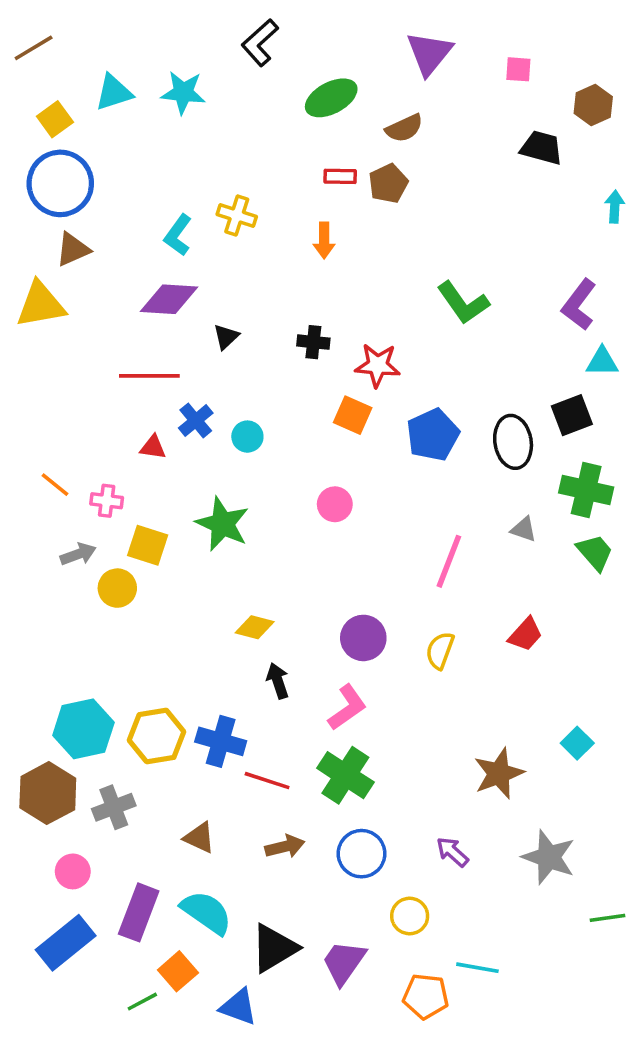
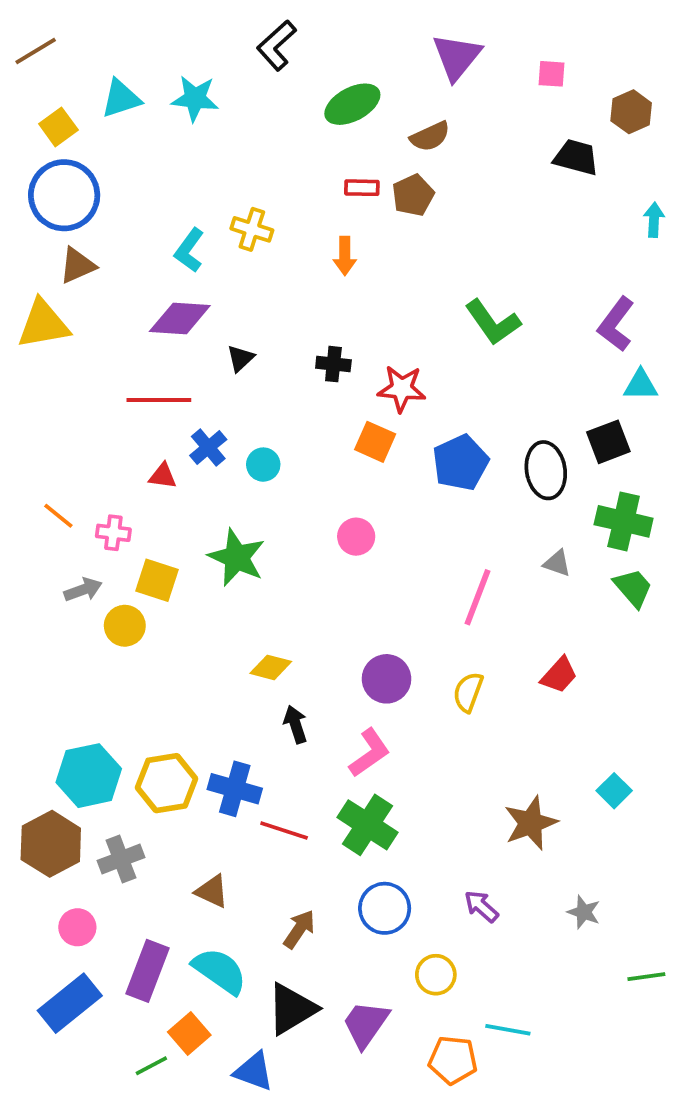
brown arrow: (285, 847) -> (299, 929), moved, turned -42
gray star: (549, 857) -> (584, 912), size x0.6

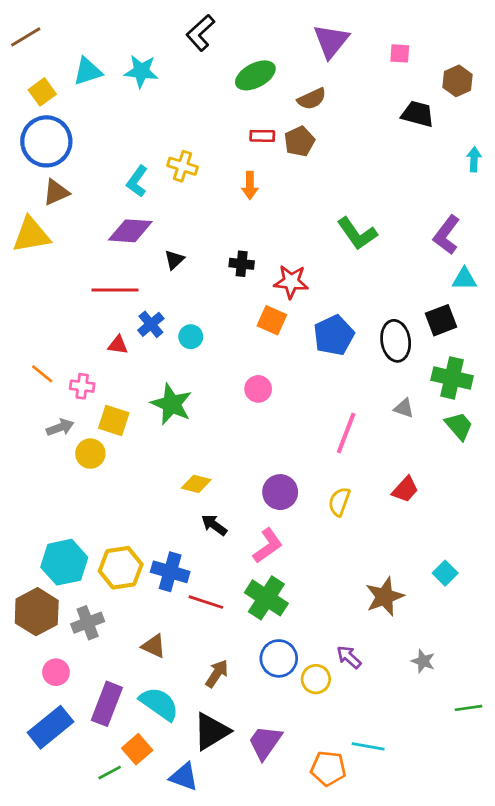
black arrow: (295, 724) -> (214, 525), turned -36
yellow circle: (436, 975) -> (316, 679), moved

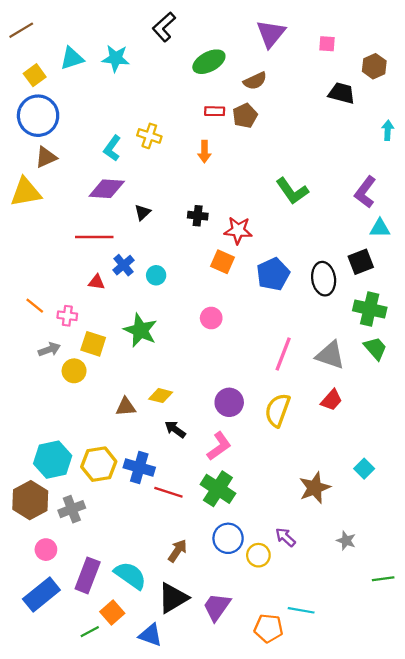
gray triangle: (404, 408) -> (330, 355), moved, size x1.8
yellow semicircle: (339, 502) -> (278, 410), size x1.4
brown triangle: (154, 646) -> (126, 407), moved, turned -30

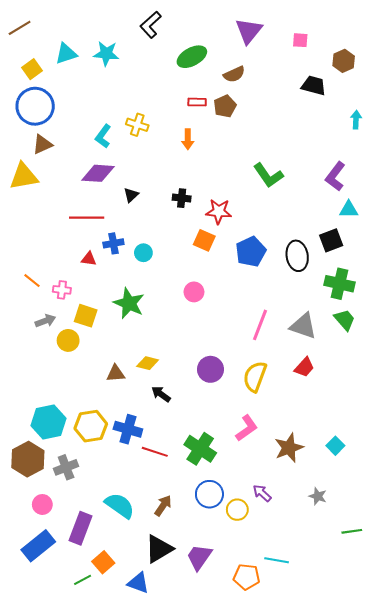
blue cross: (124, 265) -> (113, 243), turned 30
pink L-shape: (219, 446) -> (247, 428), moved
cyan square: (364, 469) -> (335, 446), moved
cyan semicircle: (130, 575) -> (120, 506), moved

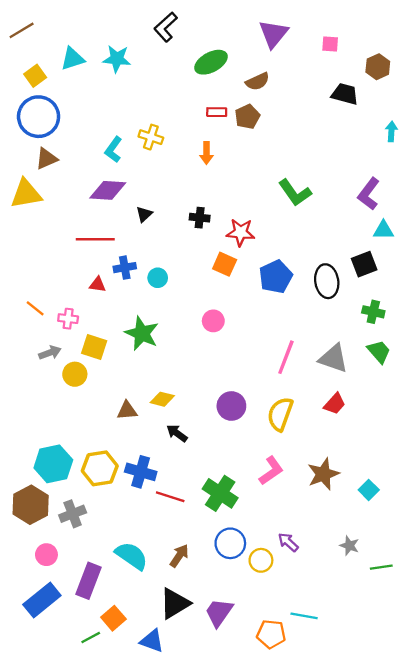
green cross: (339, 284) -> (373, 312), size x0.7
brown star: (289, 448) -> (323, 474), moved
green line: (352, 531) -> (381, 567), moved

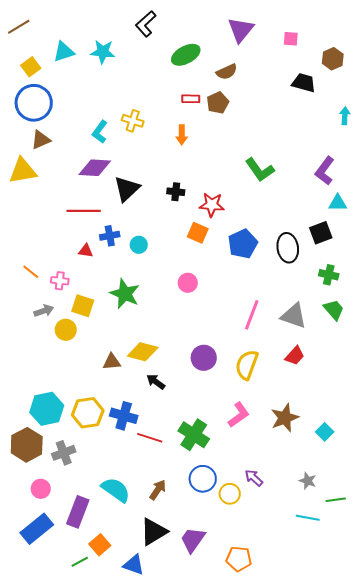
black triangle: (144, 214) -> (127, 189), size x1.8
yellow diamond: (162, 399) -> (143, 352), size x1.4
cyan line: (304, 616) -> (308, 518), moved

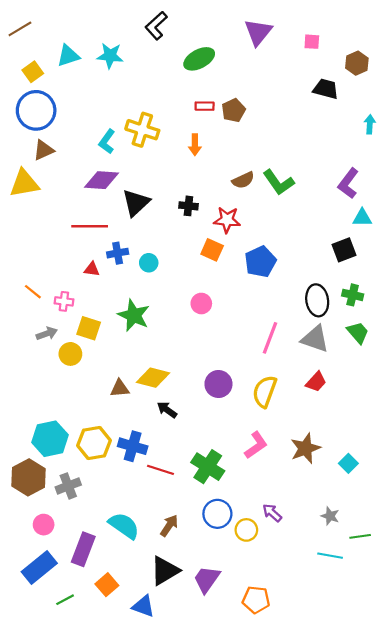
brown semicircle: (227, 72) -> (243, 180), moved
yellow cross: (133, 121) -> (142, 130), size x1.4
black ellipse: (288, 248) -> (317, 300), moved
green line: (80, 562) -> (65, 600), moved

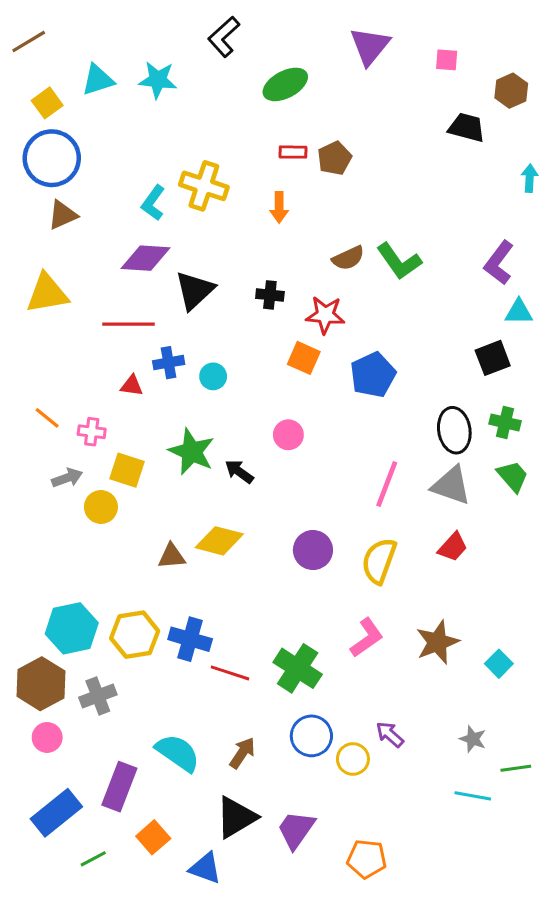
yellow triangle: (24, 183) -> (47, 293), moved
black arrow: (167, 410) -> (239, 472), moved
pink circle: (44, 525) -> (47, 737), moved

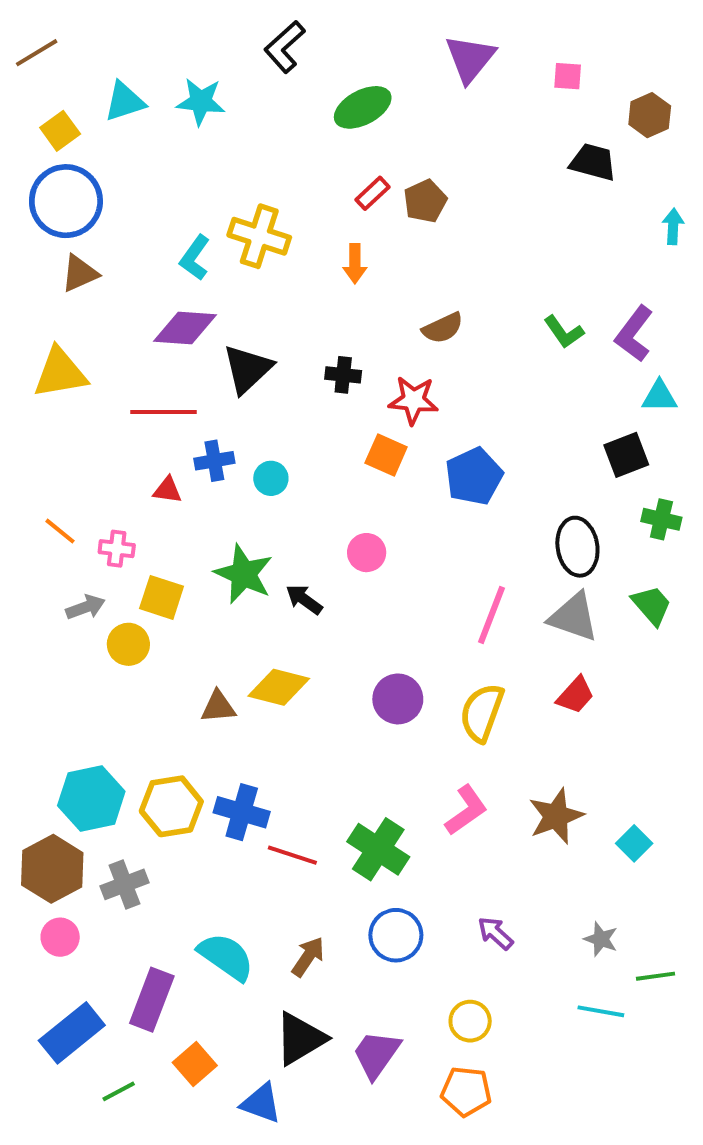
red rectangle: (293, 152) -> (372, 193), turned -44
green L-shape: (399, 261) -> (564, 332), moved, size x0.7
green cross: (505, 422) -> (661, 519), moved
yellow circle: (353, 759) -> (470, 1021), moved

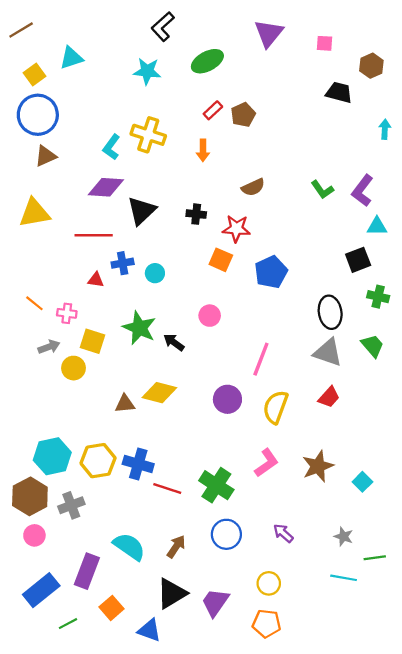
cyan star: (201, 102) -> (147, 71), moved
pink line: (492, 615) -> (261, 359), moved

